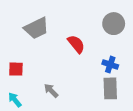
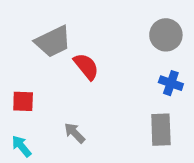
red semicircle: (76, 44) -> (86, 66), moved
blue cross: (110, 65) -> (171, 83), moved

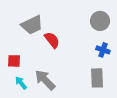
gray arrow: (75, 133) -> (45, 80), size x1.6
cyan arrow: (21, 146) -> (21, 83), moved

